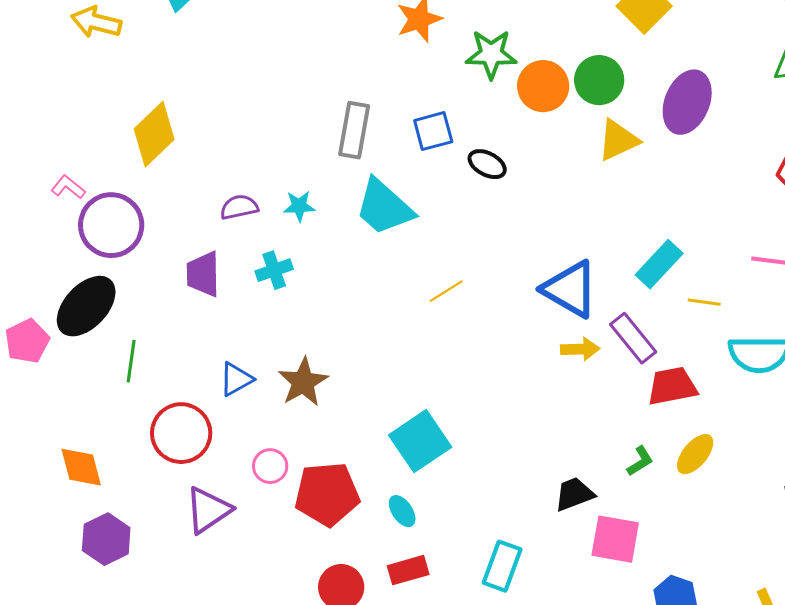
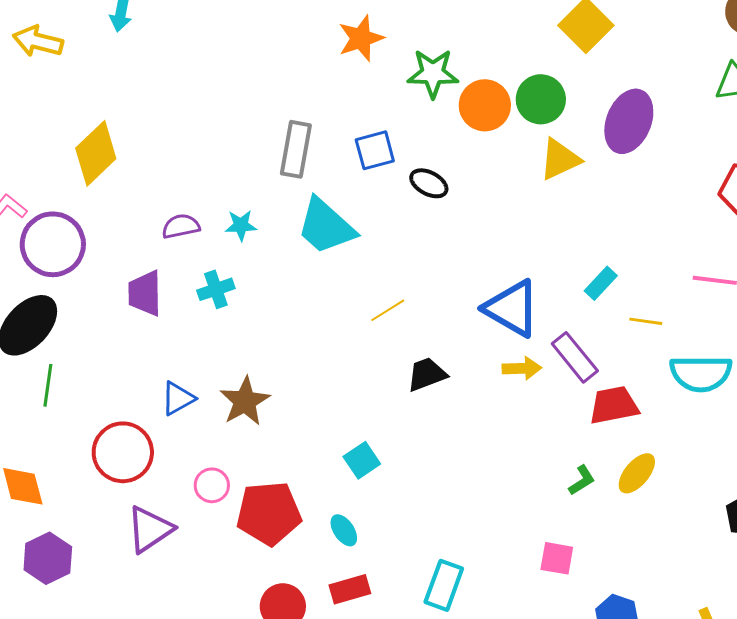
cyan rectangle: (659, 264) -> (601, 283), size x0.7
green line: (131, 361) -> (48, 385), moved
cyan square: (420, 441) -> (362, 460), size x0.6
black trapezoid: (574, 494) -> (427, 374), moved
pink square: (615, 539) -> (557, 558), size x0.7

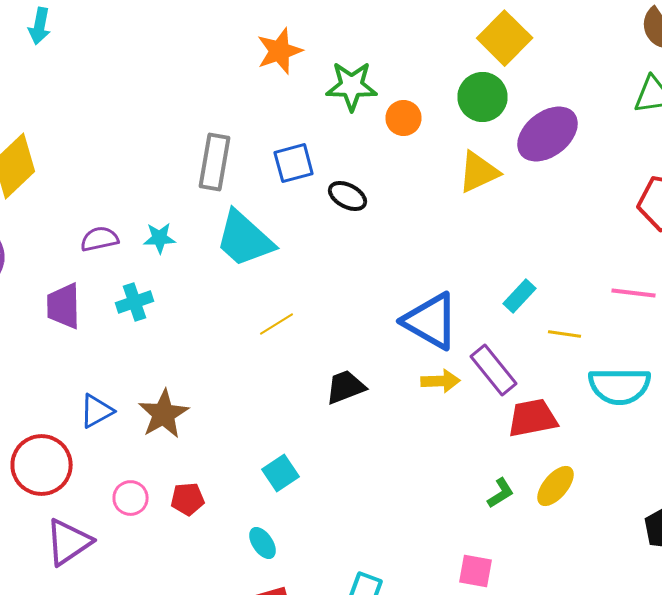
green circle: (541, 99) -> (482, 97), moved
orange circle: (485, 105) -> (404, 118), size x0.7
purple ellipse: (629, 121) -> (548, 134), turned 30
yellow line: (388, 310) -> (276, 324), moved
red pentagon: (269, 513) -> (188, 499), moved, size x0.5

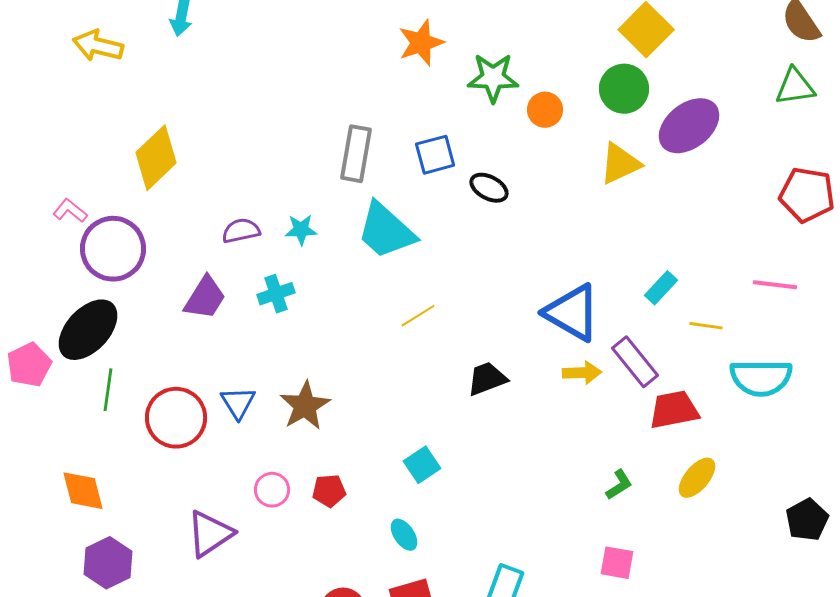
purple trapezoid: (64, 306) -> (205, 298), turned -147
blue triangle: (96, 411) -> (238, 403), turned -33
red circle: (42, 465) -> (176, 418), moved
green L-shape: (500, 493) -> (619, 485), moved

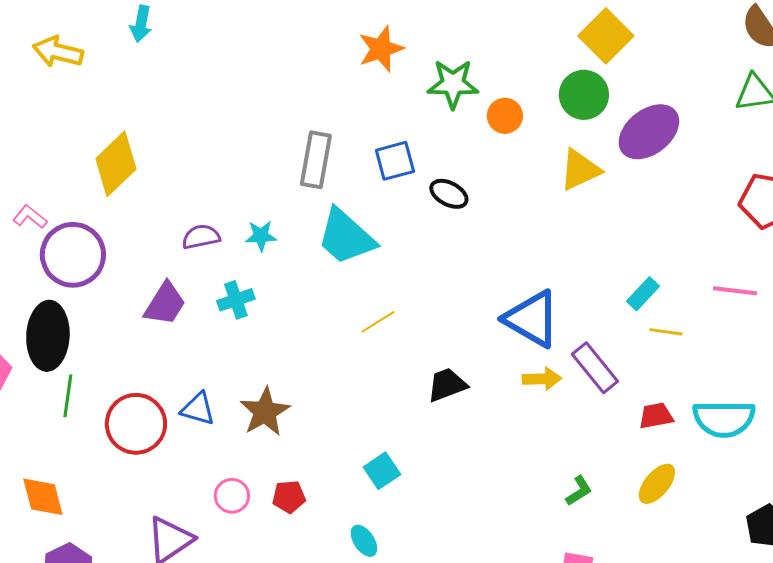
cyan rectangle: (661, 288) -> (643, 294), moved
black ellipse: (88, 330) -> (48, 336), turned -40
cyan semicircle: (761, 378) -> (724, 419), moved
blue triangle: (238, 403) -> (198, 409), turned -42
red trapezoid: (674, 410) -> (656, 416), moved, size x0.7

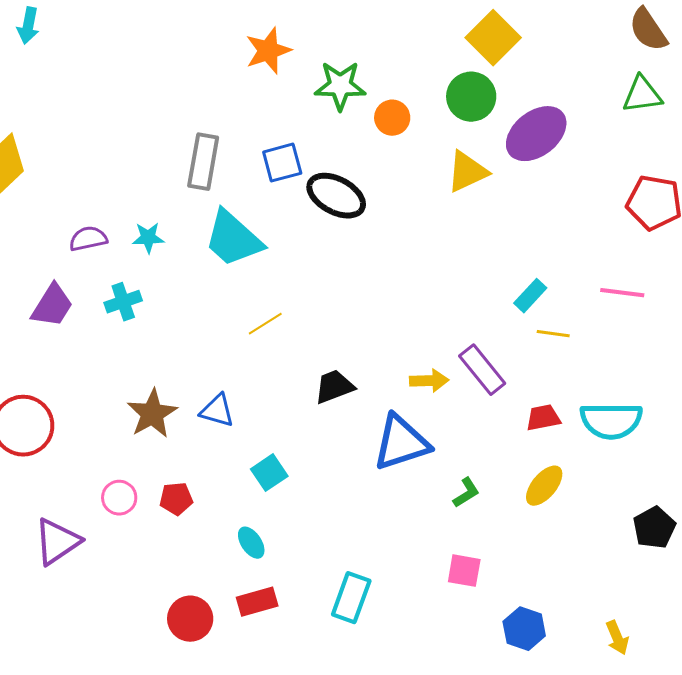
black ellipse: (449, 194) -> (336, 196), size x1.5
blue triangle: (532, 319) -> (401, 443), moved, turned -48
blue triangle: (198, 409) -> (217, 411), moved

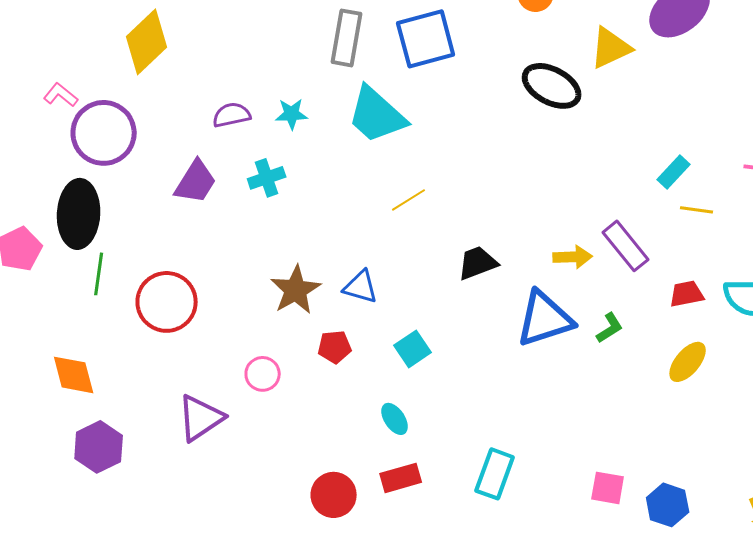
blue square: (282, 163) -> (426, 39), size x1.5
black ellipse: (336, 196) -> (552, 86), moved
green L-shape: (466, 493) -> (610, 328), moved
red pentagon: (176, 499) -> (335, 347), moved
pink square: (464, 571) -> (608, 488), moved

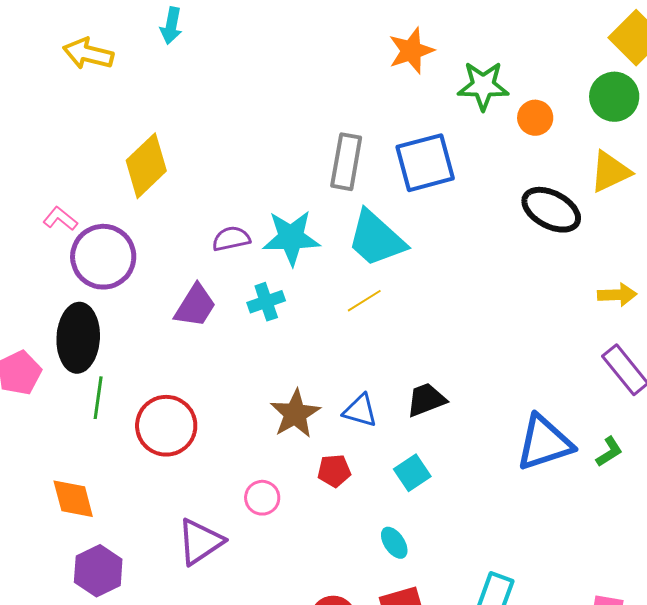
cyan star: (292, 114) -> (291, 238), size x1.8
yellow line: (409, 200) -> (364, 301), moved
yellow arrow: (573, 257) -> (617, 295), moved
black trapezoid: (478, 263) -> (426, 400), moved

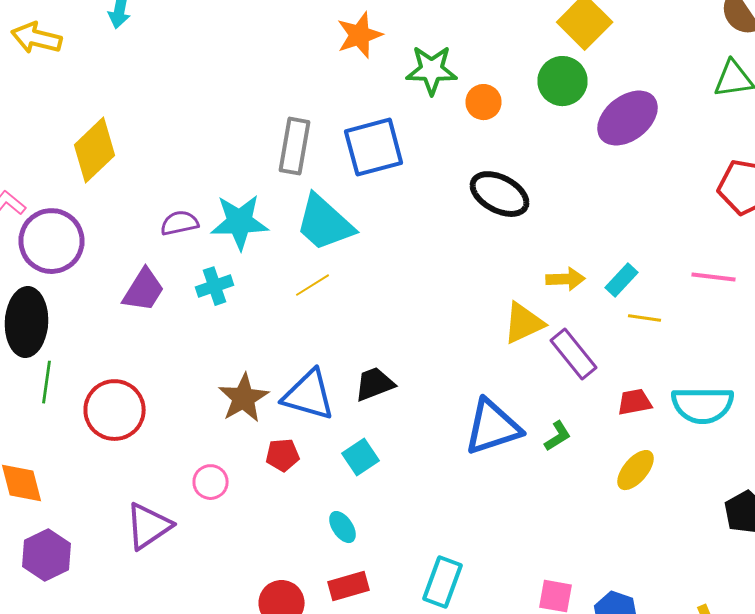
yellow triangle: (610, 172) -> (524, 323), moved
blue triangle: (360, 411) -> (308, 395), size x1.5

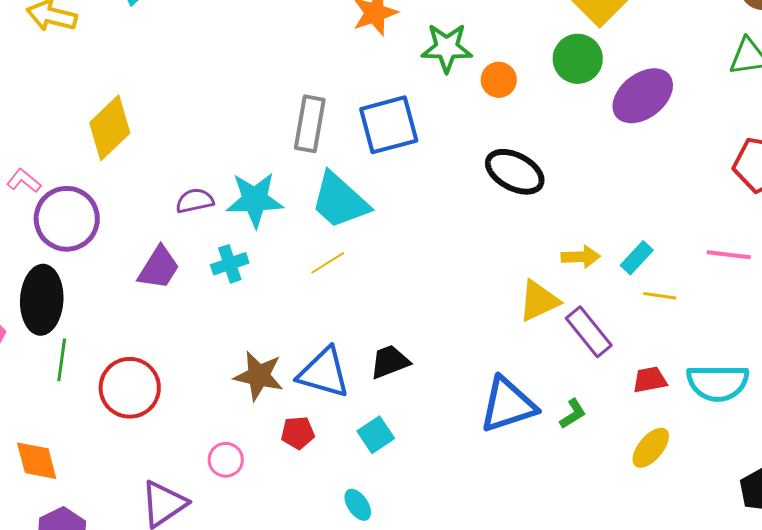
brown star: (244, 398) -> (259, 376), turned -30

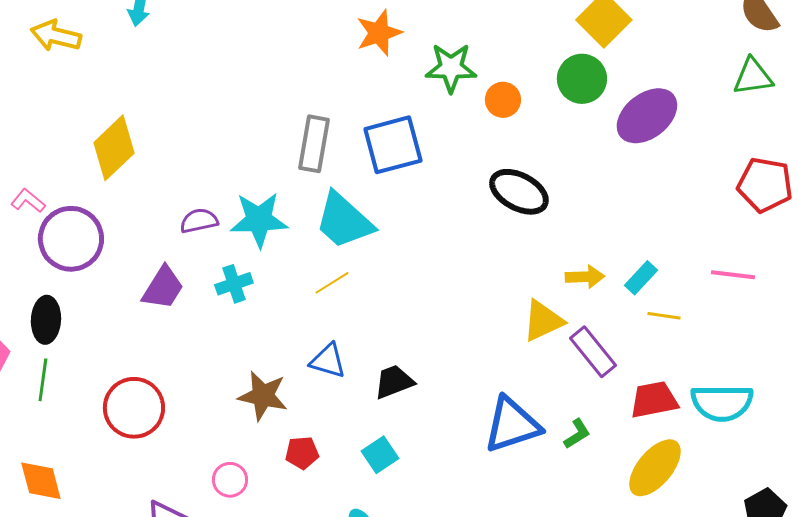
black ellipse: (42, 300) -> (46, 320), size x0.7
green line: (62, 360) -> (43, 380), moved
blue triangle: (324, 373) -> (328, 361), moved, size x0.7
red trapezoid: (650, 380) -> (654, 400), size x1.4
yellow ellipse: (651, 448) -> (655, 468), size x1.4

